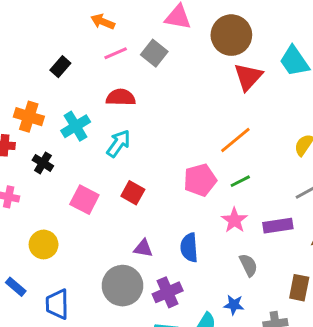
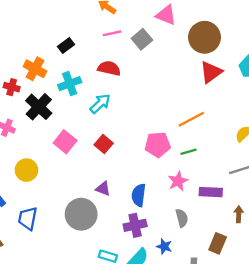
black rectangle: (60, 67) -> (66, 45), moved
black cross: (43, 163) -> (39, 107), size x1.6
purple cross: (168, 292) -> (135, 225), moved

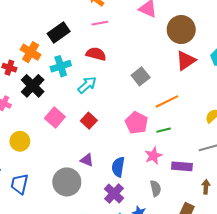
gray square: (142, 39) -> (141, 76), moved
black rectangle: (66, 45) -> (59, 32), size x1.5
pink pentagon: (158, 145) -> (136, 123), turned 30
purple cross: (135, 225) -> (114, 193), turned -36

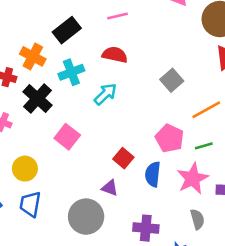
red square: (89, 121) -> (123, 158), moved
pink star: (153, 156) -> (193, 178), size x1.4
blue semicircle: (118, 167) -> (153, 174), moved
blue trapezoid: (20, 184) -> (30, 204), moved
purple cross: (114, 193) -> (146, 228), turned -36

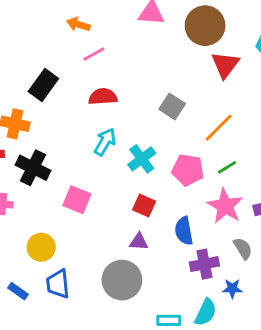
cyan cross: (71, 72) -> (142, 159), moved
blue semicircle: (153, 174) -> (184, 231), moved
purple cross: (146, 228) -> (204, 264), moved

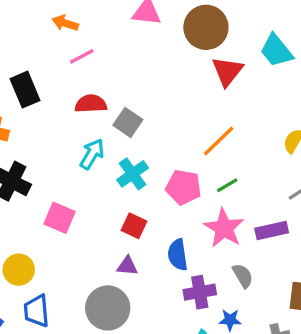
black rectangle: (43, 85) -> (25, 90), turned -60
gray square: (172, 106) -> (128, 122), moved

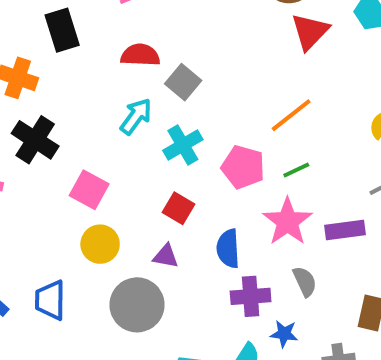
yellow circle: (19, 270) -> (100, 244), moved

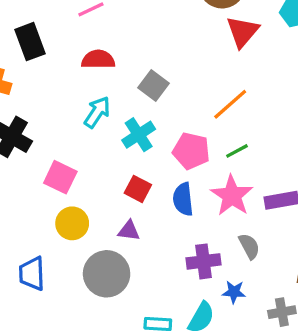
gray square: (183, 82) -> (154, 86), moved
blue semicircle: (228, 249) -> (183, 199), moved

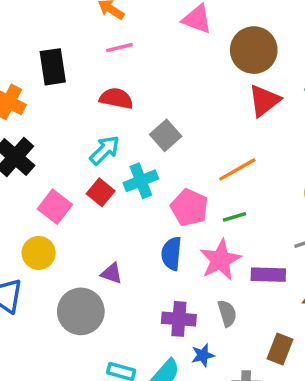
red square: (138, 189) -> (101, 192), moved
yellow circle: (72, 223) -> (39, 253), moved
blue star: (234, 292) -> (203, 355), turned -30

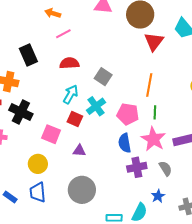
orange line: (237, 169) -> (149, 85), turned -35
green line: (235, 217) -> (155, 112), turned -56
yellow circle: (39, 253) -> (38, 164), moved
purple triangle: (112, 273) -> (79, 151), moved
purple cross: (179, 319) -> (137, 167), moved

